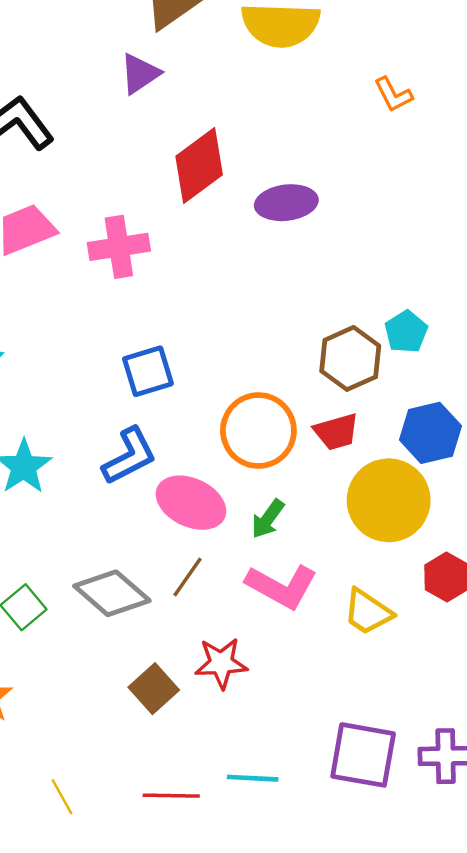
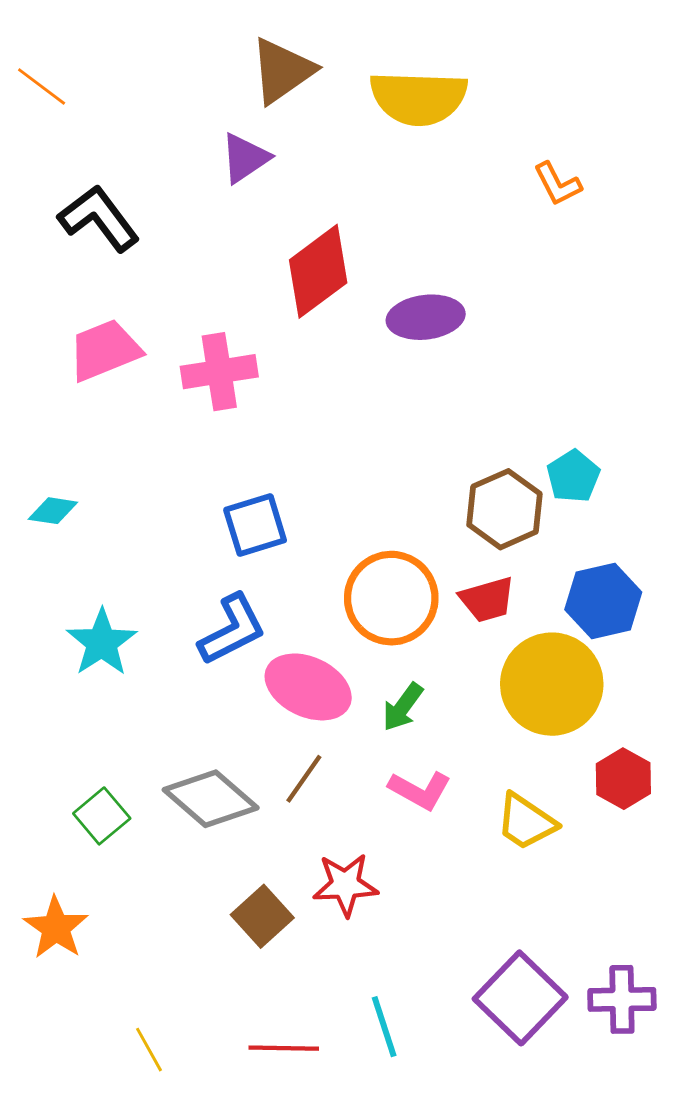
pink L-shape: (282, 586) -> (420, 790), size x0.7
purple square: (363, 755) -> (520, 998), turned 34
cyan line: (253, 778) -> (384, 1027), turned 69

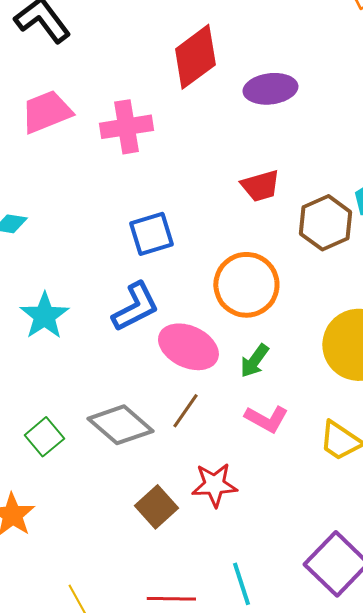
red trapezoid: (487, 600) -> (260, 186), moved

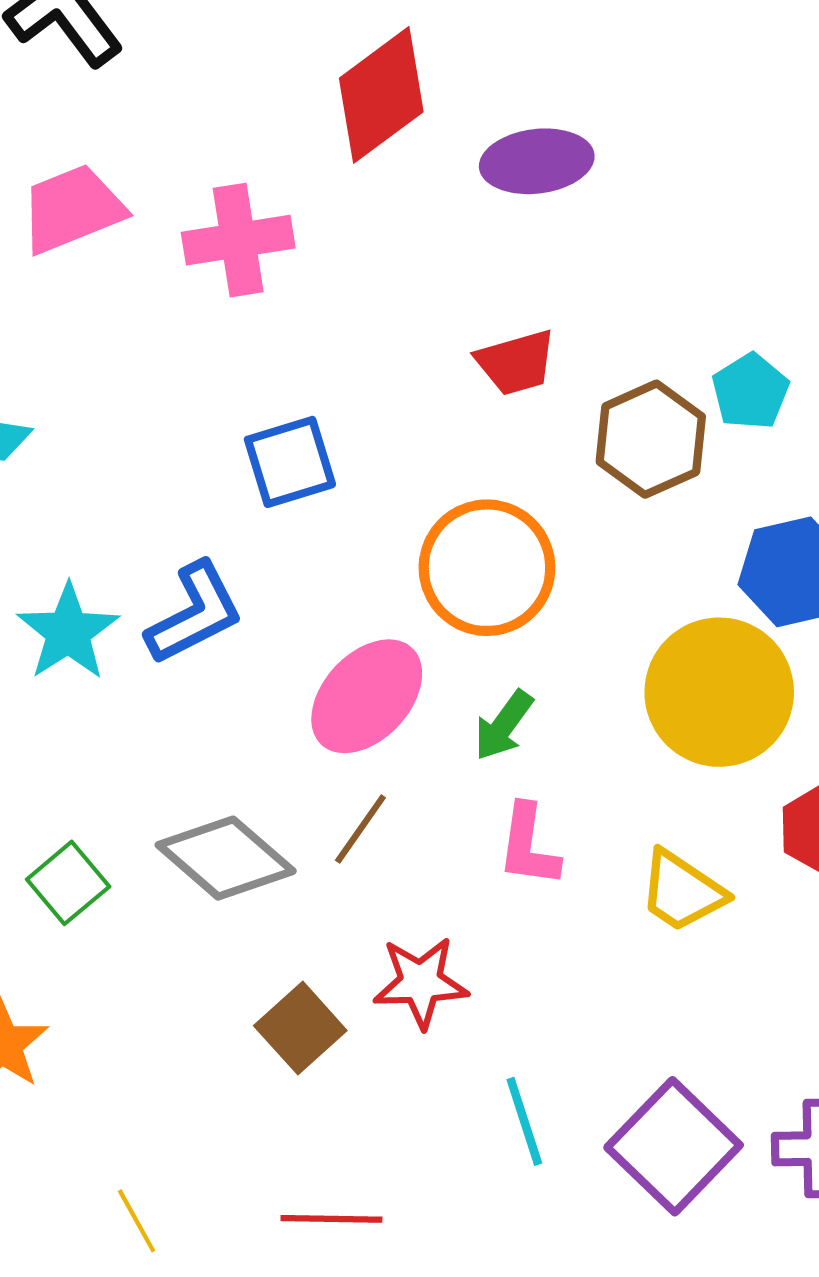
blue L-shape: (135, 307) -> (195, 613), moved
pink ellipse: (188, 347) -> (367, 696), turned -72
pink L-shape: (266, 419) -> (528, 846), turned 69
cyan line: (241, 584) -> (524, 1121), moved

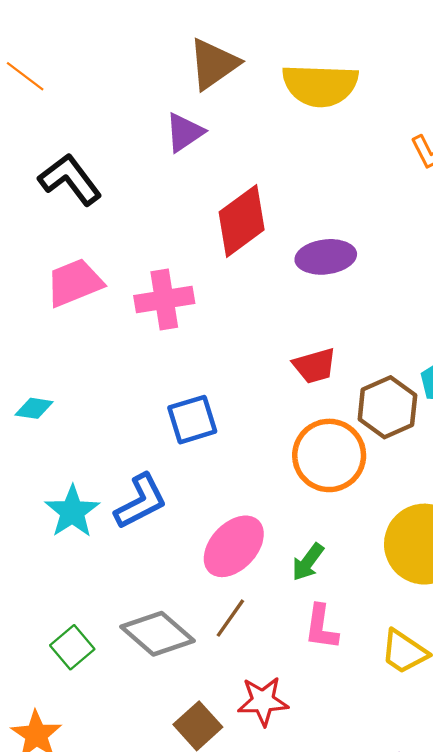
orange circle: (487, 568) -> (329, 455), moved

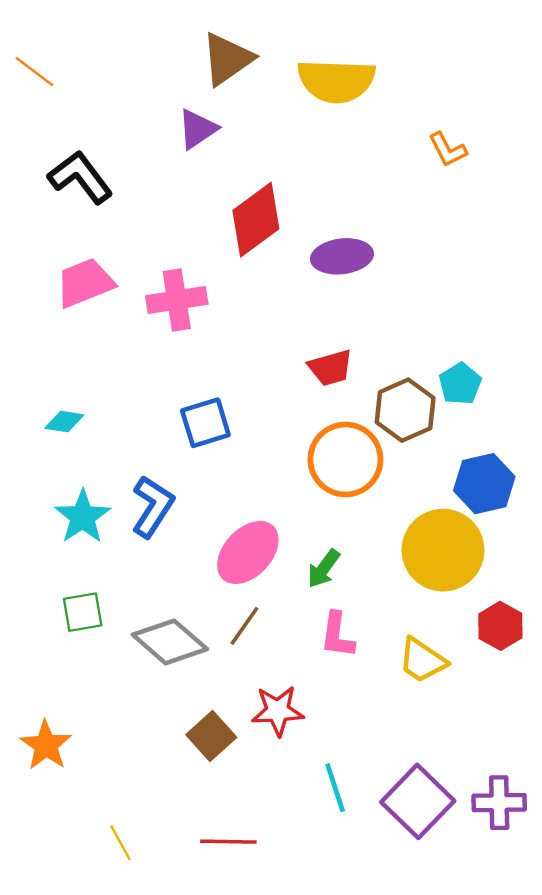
cyan diamond: (34, 408) -> (64, 422), moved
blue L-shape: (141, 501) -> (153, 507), turned -30
green square: (72, 647) -> (83, 612), moved, turned 30

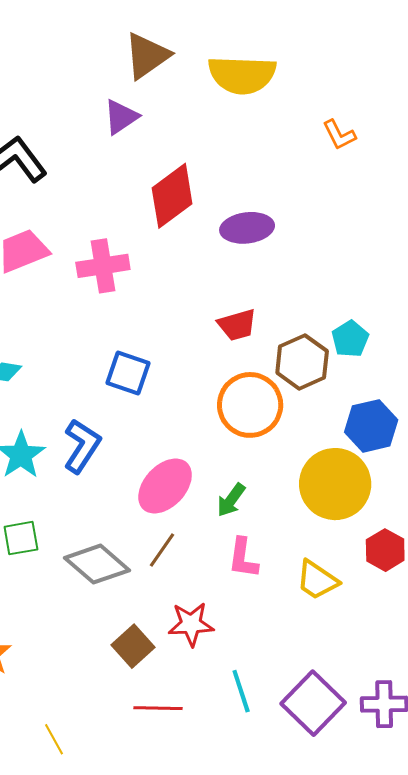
blue square: (205, 423) -> (128, 373), turned 36
red line: (228, 842) -> (158, 708), moved

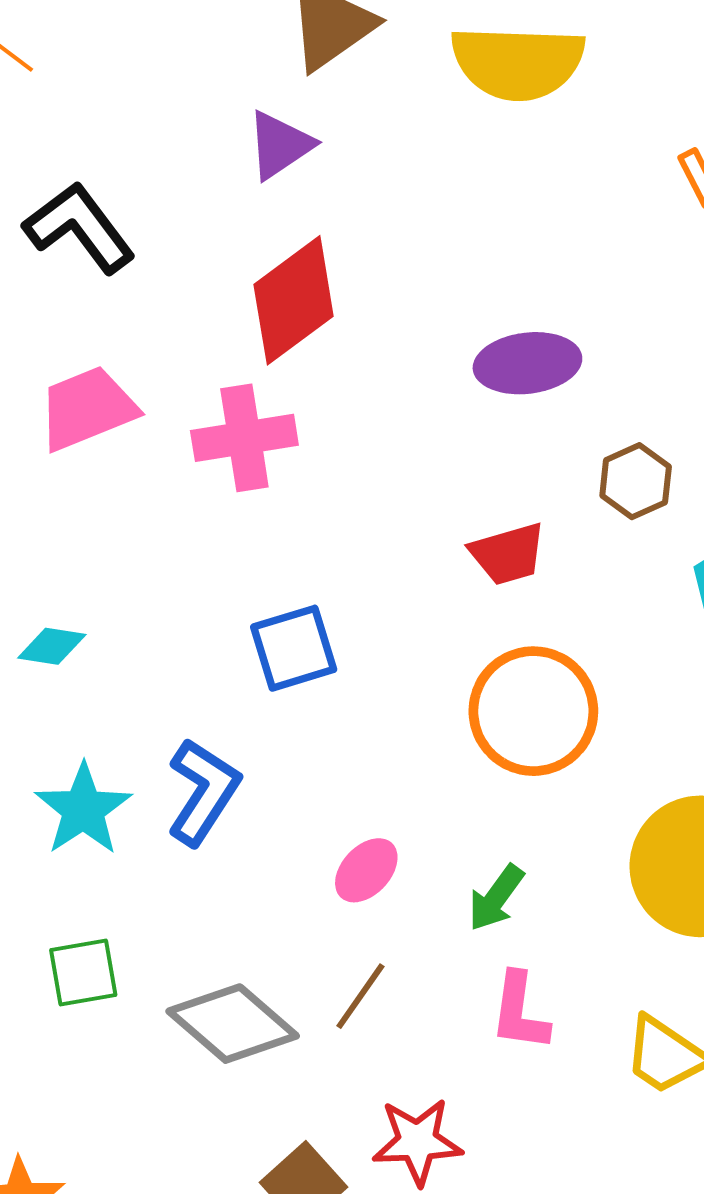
red diamond: (172, 196) -> (294, 300), moved
brown hexagon: (302, 362) -> (636, 481), moved, size x0.7
blue square: (128, 373) -> (294, 648), turned -36
pink ellipse: (165, 486) -> (366, 870), size x0.6

